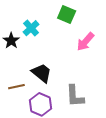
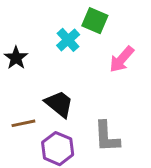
cyan cross: (31, 28) -> (68, 40), moved

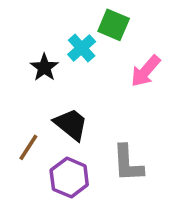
black star: (16, 58) -> (44, 67), moved
brown line: (23, 123) -> (28, 147), turned -45

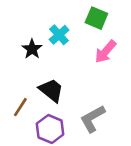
green square: (114, 25) -> (96, 18), moved
gray L-shape: (128, 163) -> (93, 119), turned 64

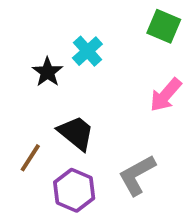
green square: (96, 18) -> (164, 26), moved
pink arrow: (105, 52) -> (166, 95), moved

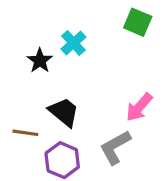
pink arrow: (166, 95) -> (139, 107), moved
brown line: (30, 158) -> (25, 133), turned 65

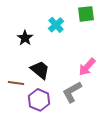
green square: (138, 22) -> (86, 14), turned -30
cyan cross: (73, 43) -> (56, 25), moved

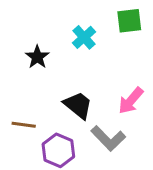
black trapezoid: (40, 70) -> (78, 105), moved
gray L-shape: (72, 92) -> (108, 138), turned -105

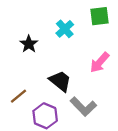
pink arrow: (131, 101) -> (100, 62), moved
brown line: (24, 125) -> (18, 96), turned -48

